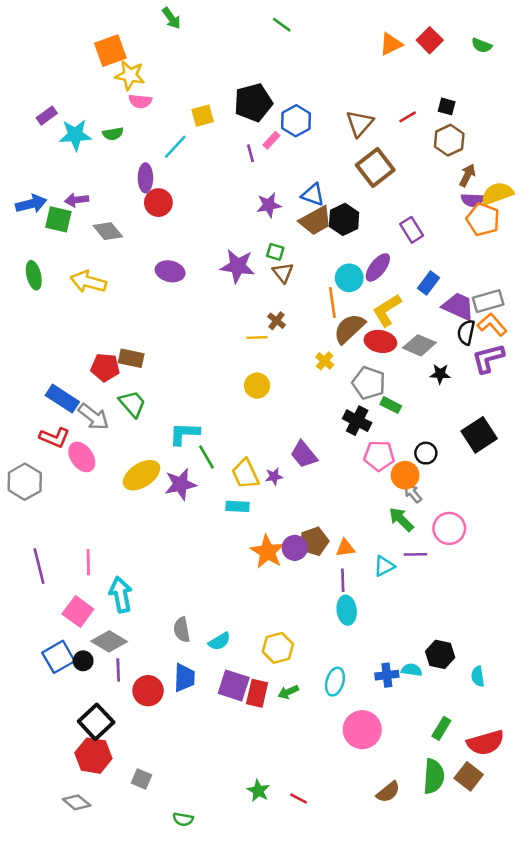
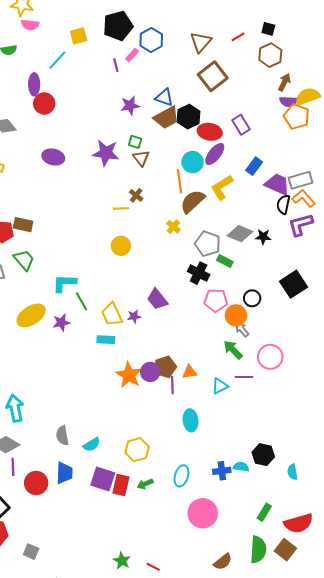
red ellipse: (380, 341) -> (210, 132), moved
gray diamond: (419, 345) -> (240, 234), moved
purple star: (180, 484) -> (61, 323), size x0.7
purple line: (343, 580) -> (172, 385), moved

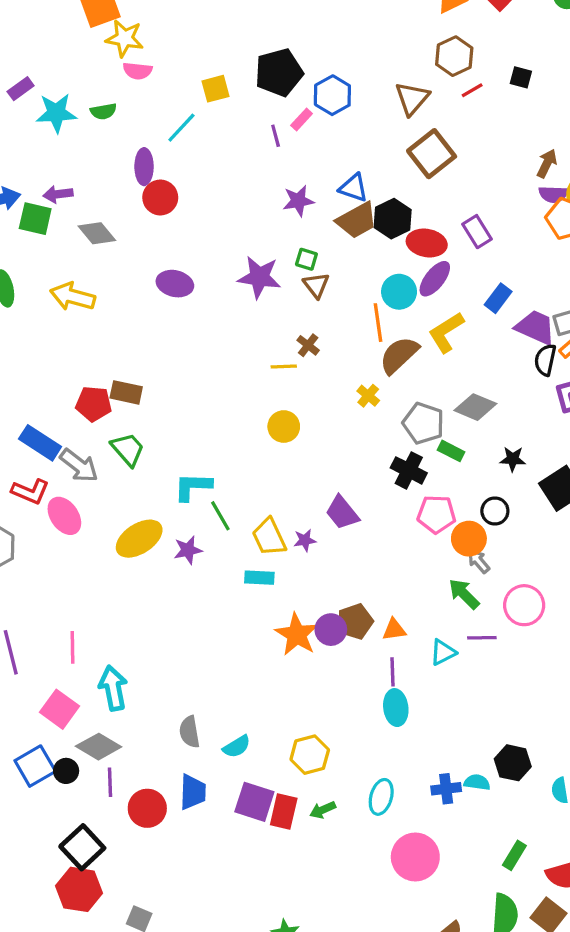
brown hexagon: (270, 55) -> (454, 56), moved
black star: (263, 237) -> (513, 459), moved
purple line: (172, 385) -> (393, 672), moved

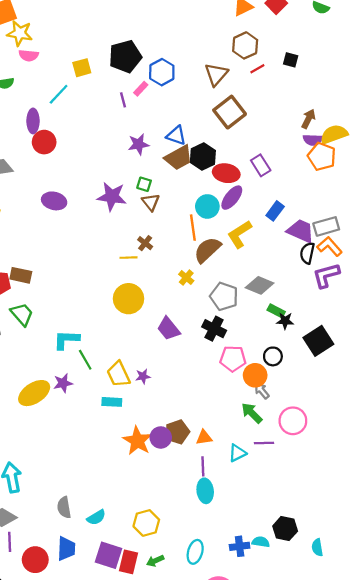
yellow circle: (284, 427) -> (129, 299), size x1.4
green rectangle: (451, 451) -> (276, 311), moved
purple trapezoid: (342, 513) -> (168, 329), moved
yellow ellipse: (139, 539) -> (34, 393), moved

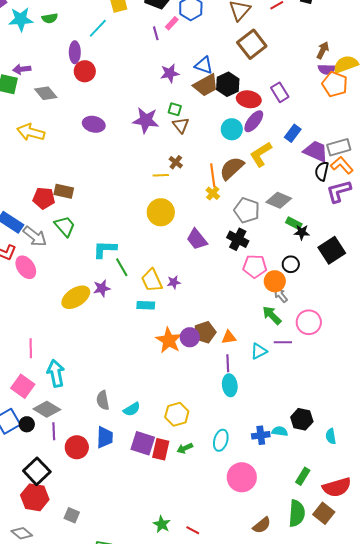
orange line: (193, 228) -> (213, 175), moved

